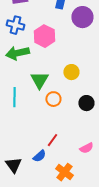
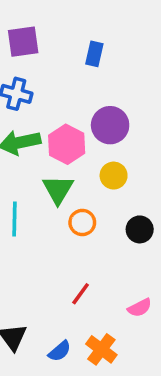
purple circle: (82, 17) -> (110, 125), moved
pink hexagon: (44, 36) -> (67, 144), moved
blue semicircle: (39, 156) -> (60, 351), moved

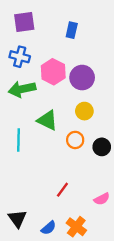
pink hexagon: (67, 144) -> (53, 72), moved
green triangle: (58, 189) -> (47, 120), turned -35
orange circle: (82, 222) -> (75, 140), moved

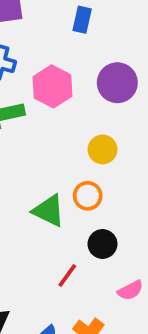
purple circle: (82, 78) -> (117, 83), moved
green triangle: (47, 120) -> (49, 211), moved
black circle: (102, 147) -> (103, 244), moved

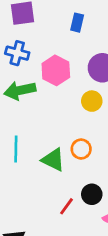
yellow circle: (103, 149) -> (92, 101), moved
black circle: (103, 244) -> (92, 194), moved

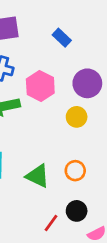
blue rectangle: (77, 23) -> (62, 38), turned -60
orange circle: (81, 149) -> (75, 171), moved

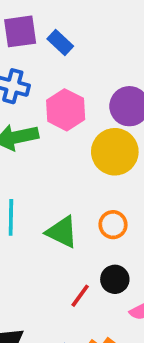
blue rectangle: (62, 38) -> (60, 42), moved
yellow circle: (77, 117) -> (115, 152), size x1.6

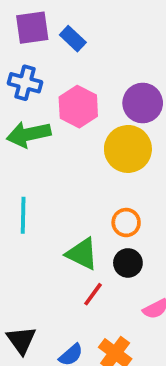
green triangle: (62, 232) -> (82, 254), moved
black circle: (115, 279) -> (128, 263), moved

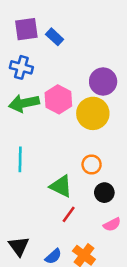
pink hexagon: (78, 107) -> (58, 99), moved
black circle: (128, 263) -> (104, 193), moved

